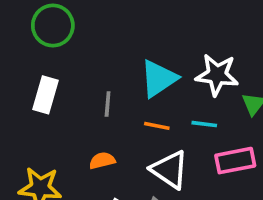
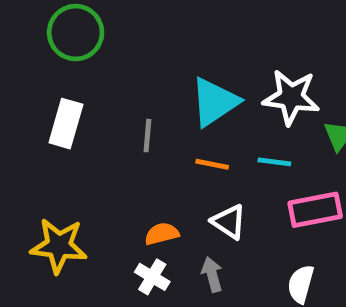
orange semicircle: (102, 161) -> (162, 234), moved
white triangle: (170, 170) -> (229, 222), size x0.7

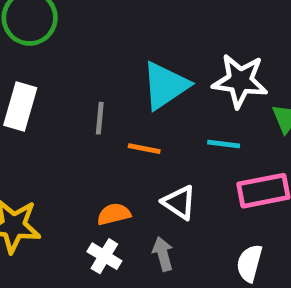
orange line: (212, 164) -> (144, 149), moved

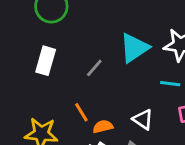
gray line: (100, 118) -> (94, 68), turned 36
orange line: (144, 149) -> (81, 112), moved, turned 48

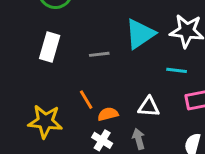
gray line: (94, 68) -> (99, 54), turned 42
white triangle: (143, 119) -> (149, 107), turned -30

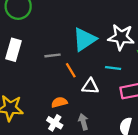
orange line: (86, 100) -> (71, 70), moved
white triangle: (149, 107) -> (90, 86), moved

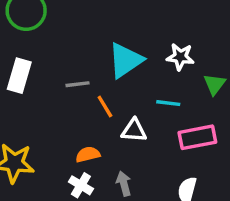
white star: (121, 37) -> (180, 57), size x0.7

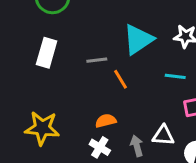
white triangle: (134, 130) -> (163, 136), moved

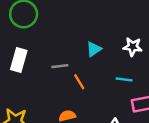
cyan triangle: (138, 39) -> (94, 49), size x0.6

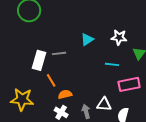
white rectangle: (19, 60) -> (39, 60), moved
orange line: (79, 82) -> (51, 80), moved

